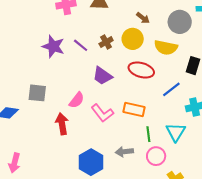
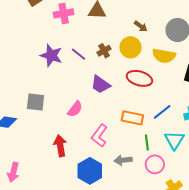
blue line: (171, 89) -> (162, 112), moved
pink L-shape: (102, 113) -> (99, 136), moved, turned 75
red arrow: (62, 124) -> (60, 146), moved

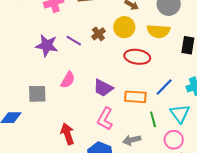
purple trapezoid: (101, 85) -> (103, 88), moved
pink semicircle: (75, 109) -> (68, 80), moved
pink circle: (155, 164) -> (174, 140), moved

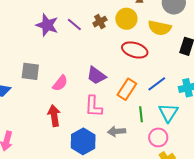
pink semicircle: (68, 80) -> (60, 83), moved
orange rectangle: (135, 97) -> (127, 89), turned -70
pink L-shape: (105, 119) -> (94, 106), turned -35

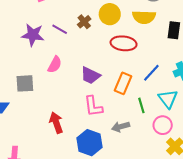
pink semicircle: (60, 83) -> (55, 65), moved

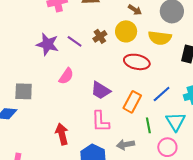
gray square: (25, 83) -> (24, 91), moved

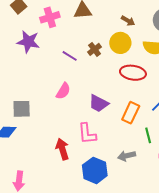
purple star: (47, 44) -> (28, 42), moved
pink L-shape: (100, 122) -> (87, 134), moved

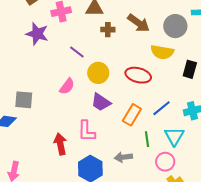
brown arrow: (128, 21) -> (138, 23), size x1.6
yellow circle: (120, 43) -> (98, 73), moved
brown cross: (94, 49) -> (108, 30), moved, turned 32

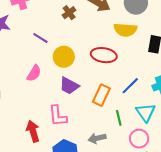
brown cross: (108, 30) -> (69, 13), turned -32

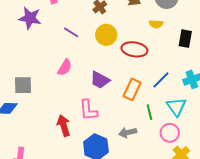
yellow semicircle: (125, 30) -> (156, 24), size x0.6
yellow circle: (64, 57) -> (106, 35), moved

